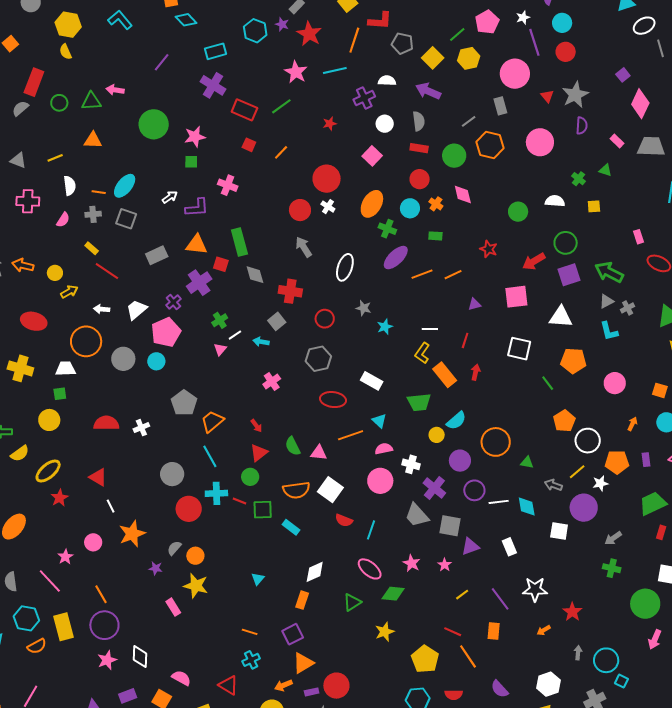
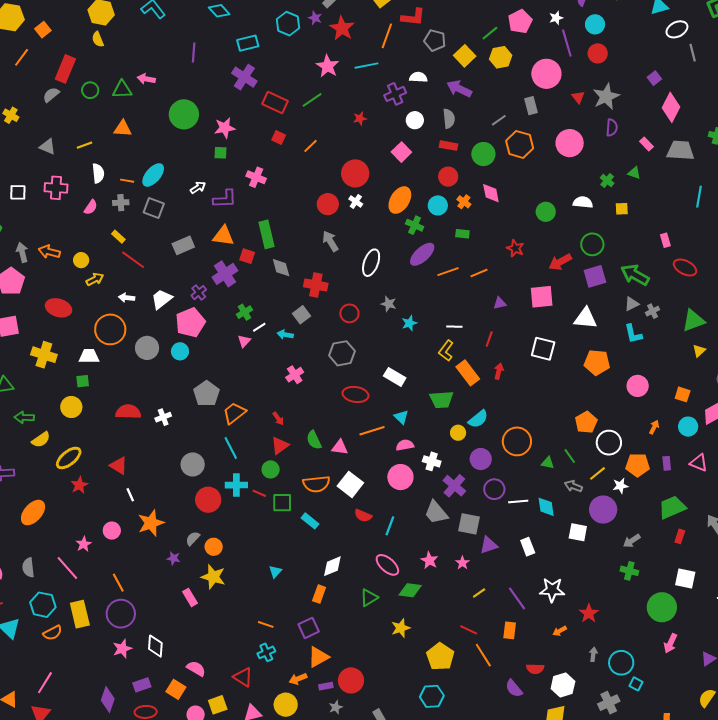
purple line: (162, 62) -> (194, 52), turned -36
green line: (548, 383) -> (570, 456), moved
red semicircle: (454, 695) -> (535, 669), moved

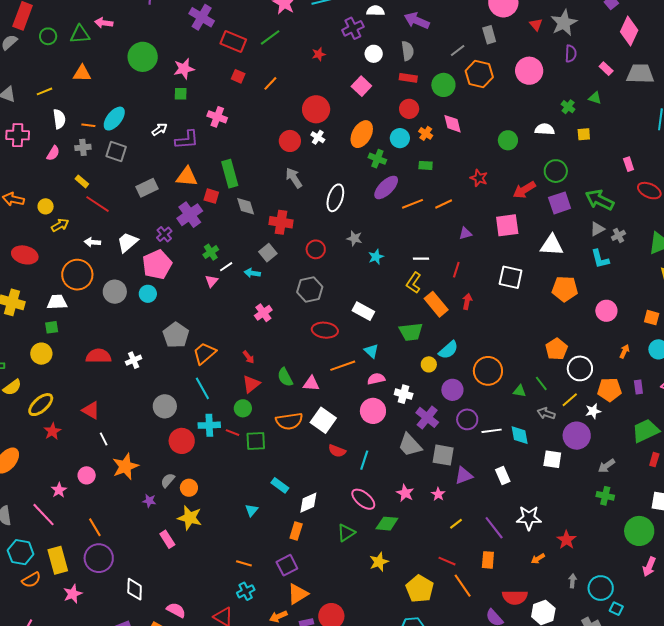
cyan rectangle: (310, 521) -> (280, 485), moved
pink star: (122, 649) -> (73, 594), moved
red semicircle: (535, 669) -> (515, 597), size x1.4

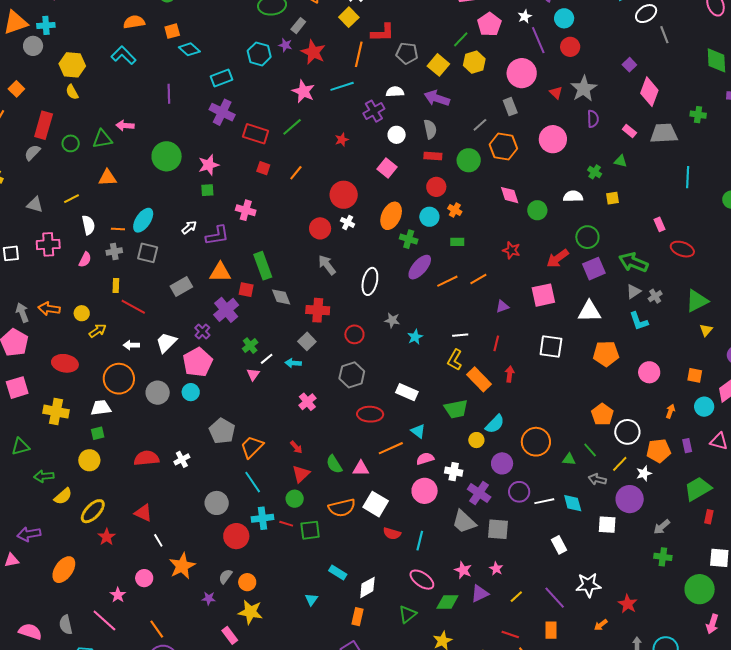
pink diamond: (452, 124) -> (510, 195), moved
yellow rectangle: (82, 181) -> (116, 285), turned 56
purple triangle: (464, 476) -> (480, 594), moved

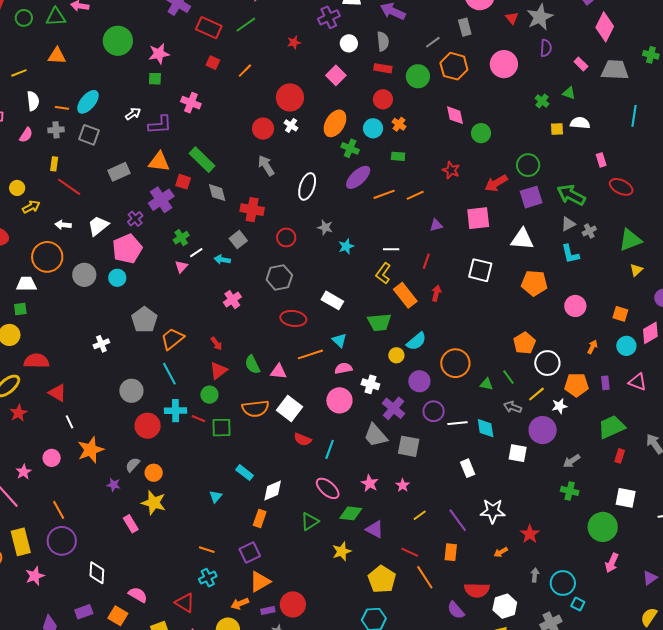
white semicircle: (573, 196) -> (580, 123), moved
green rectangle: (263, 266) -> (202, 160), turned -32
red semicircle: (146, 458) -> (36, 361), moved
purple triangle: (480, 594) -> (375, 529), moved, turned 48

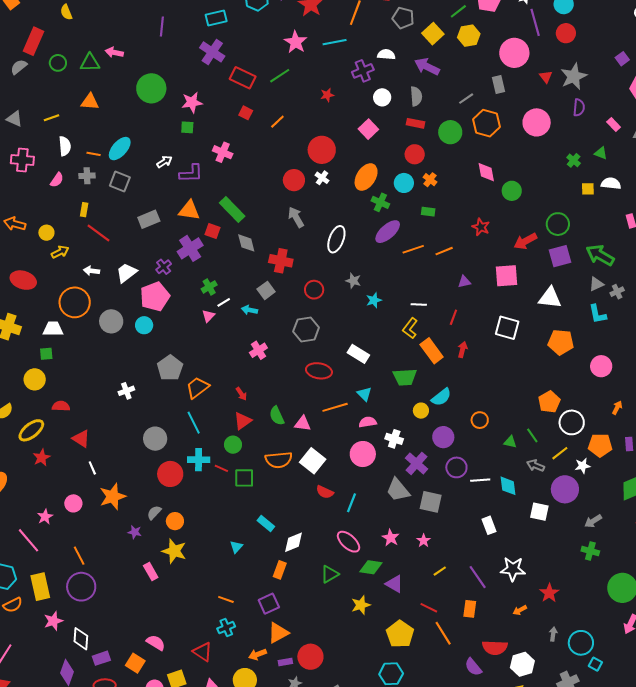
red semicircle: (36, 361) -> (61, 406), size x0.7
orange circle: (455, 363) -> (480, 420), size x0.6
white diamond: (97, 573) -> (81, 639), moved

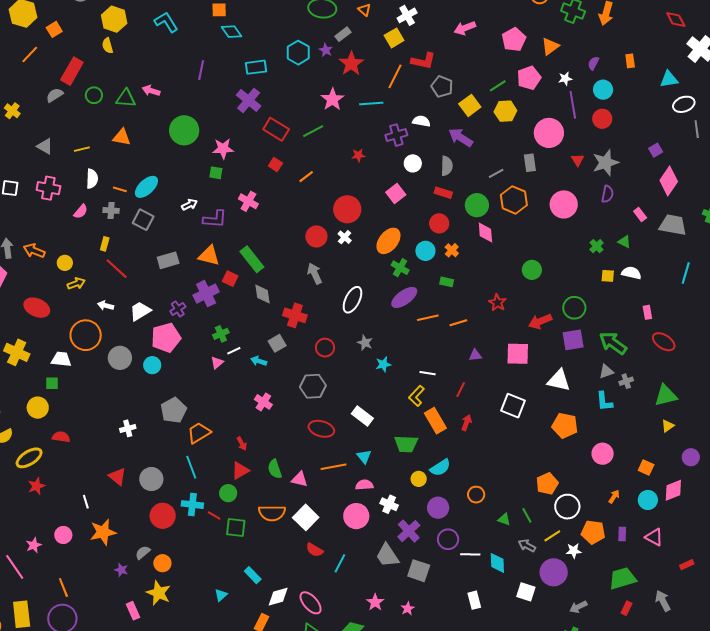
pink diamond: (486, 172) -> (485, 232), moved
pink cross: (258, 350) -> (263, 402), turned -30
red triangle: (81, 439) -> (117, 477), moved
pink ellipse: (348, 542) -> (311, 603), moved

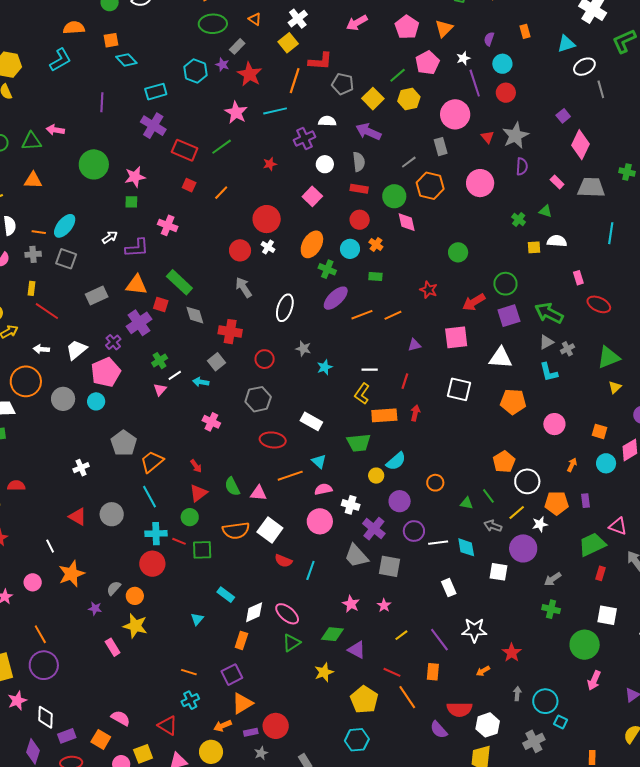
cyan L-shape: (166, 22) -> (60, 60), turned 100
orange rectangle: (435, 421) -> (384, 415), turned -55
red circle: (163, 516) -> (152, 564), moved
pink triangle: (654, 537) -> (618, 526), moved

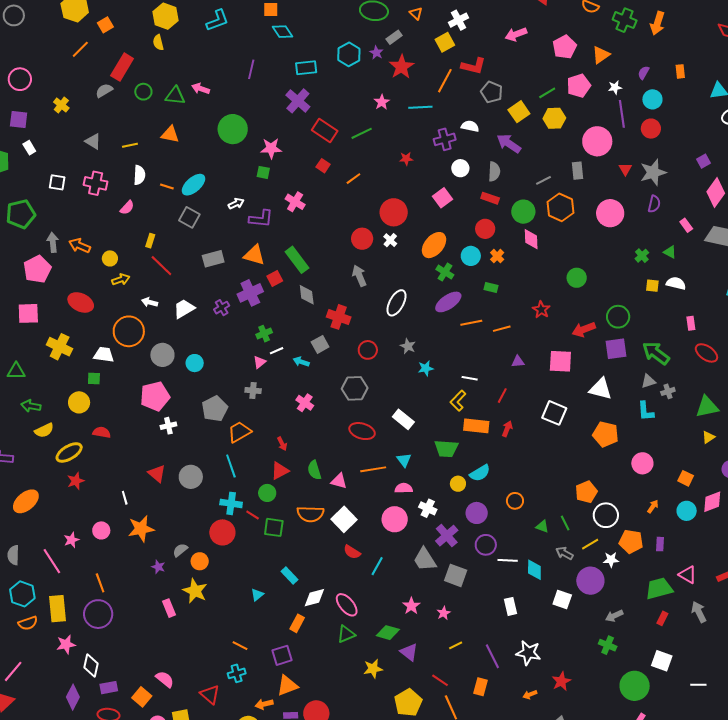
pink star: (236, 112) -> (382, 102), size x0.7
gray cross: (33, 254) -> (253, 391), moved
red square: (161, 305) -> (275, 279), turned 35
pink pentagon: (106, 372) -> (155, 396), moved

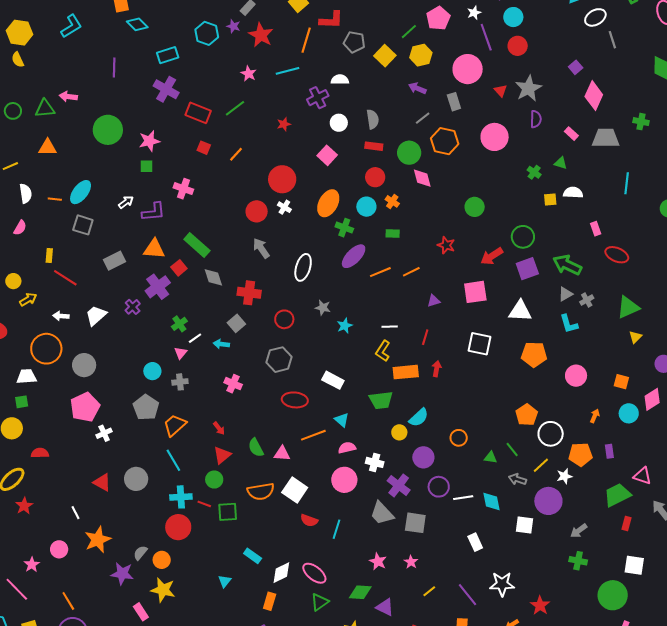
purple arrow: (509, 143) -> (417, 88), moved, size x0.7
cyan circle: (195, 363) -> (152, 371), moved
purple star: (158, 567) -> (122, 574), size x1.6

